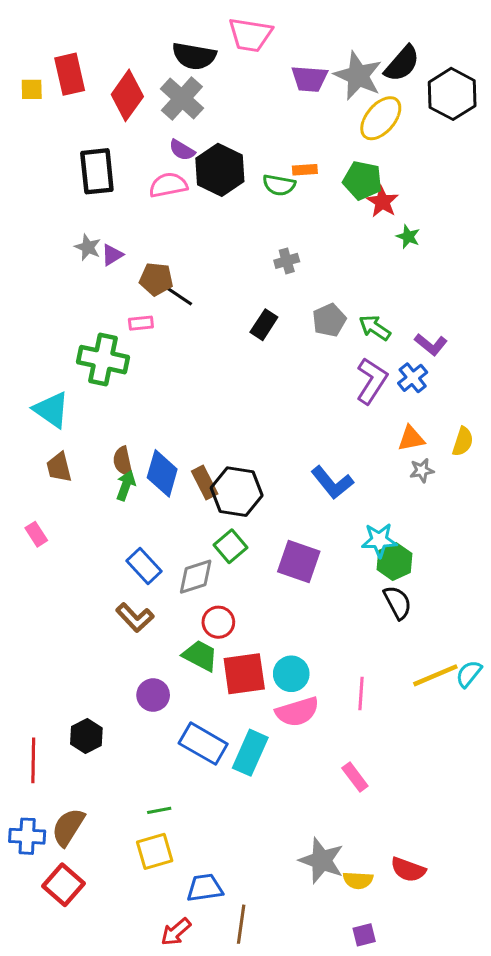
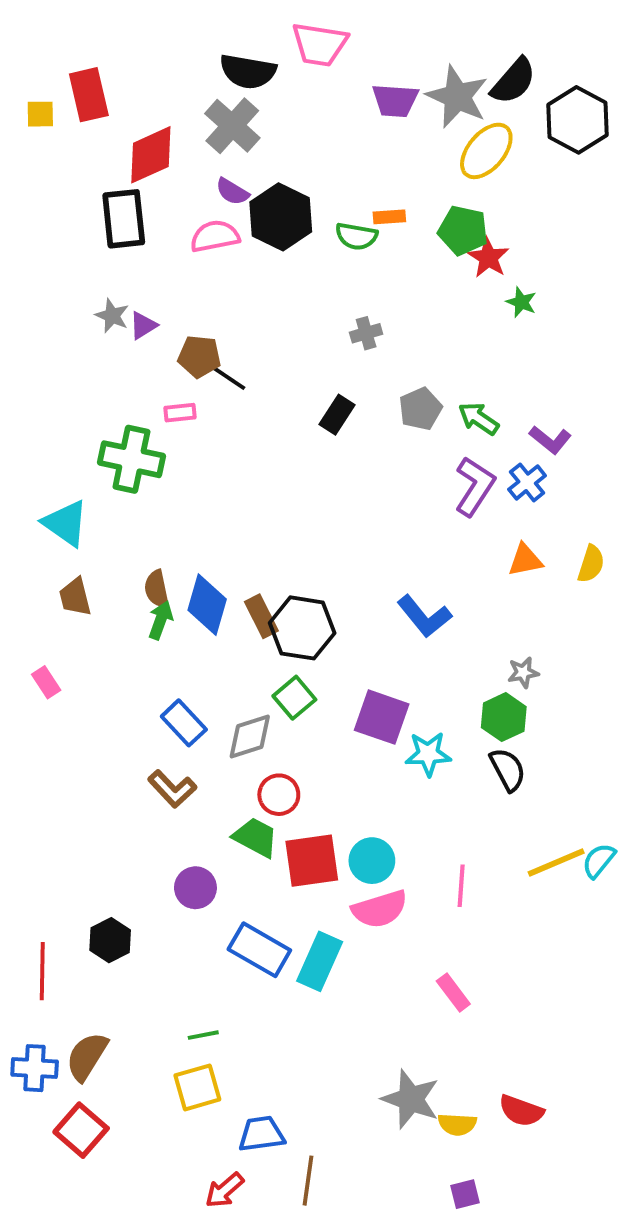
red diamond: (127, 95) -> (151, 155), moved, turned 30
gray star: (422, 470) -> (523, 673), moved
cyan star: (379, 540) -> (428, 754), moved

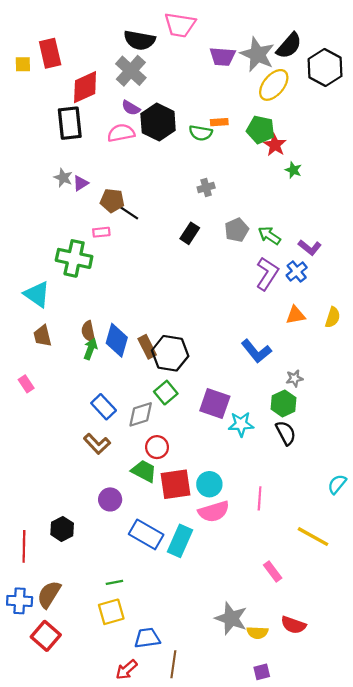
blue L-shape: (424, 616) -> (256, 351), moved
yellow line: (556, 863) -> (313, 537), moved, turned 52
pink rectangle: (453, 992) -> (273, 571), moved

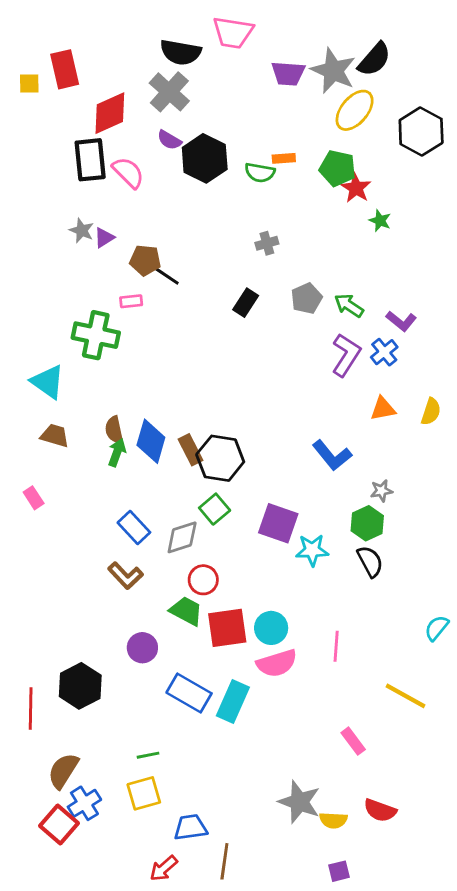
black hexagon: (325, 67) -> (421, 131), moved
pink semicircle: (121, 133) -> (128, 173), moved, turned 56
brown trapezoid: (42, 336) -> (55, 436), turned 120
black hexagon: (62, 529) -> (80, 686), size x1.4
blue cross: (20, 601) -> (84, 803), moved, turned -35

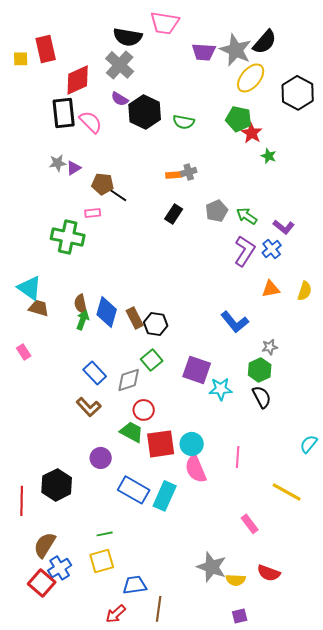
orange rectangle: (284, 158) -> (174, 175), moved
gray star: (82, 230) -> (58, 163), turned -30
cyan triangle: (48, 382) -> (30, 288), moved
black hexagon: (220, 458) -> (156, 324), size x0.7
pink semicircle: (277, 663) -> (196, 469), turned 84

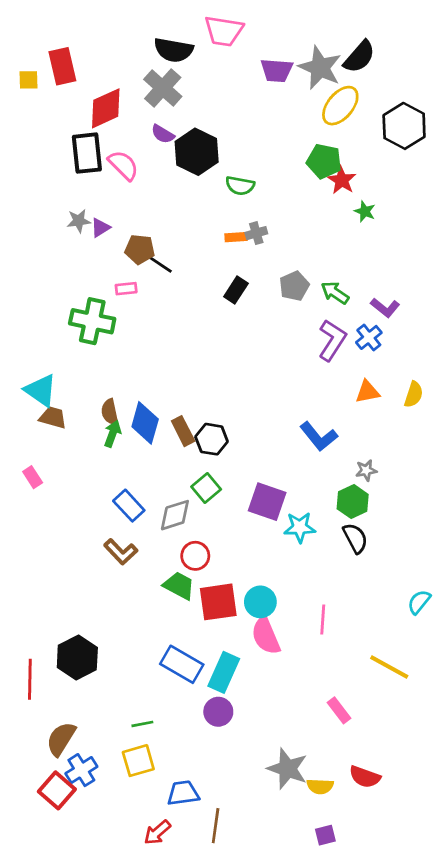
green semicircle: (184, 122) -> (240, 186), moved
purple circle: (101, 458) -> (218, 712), moved

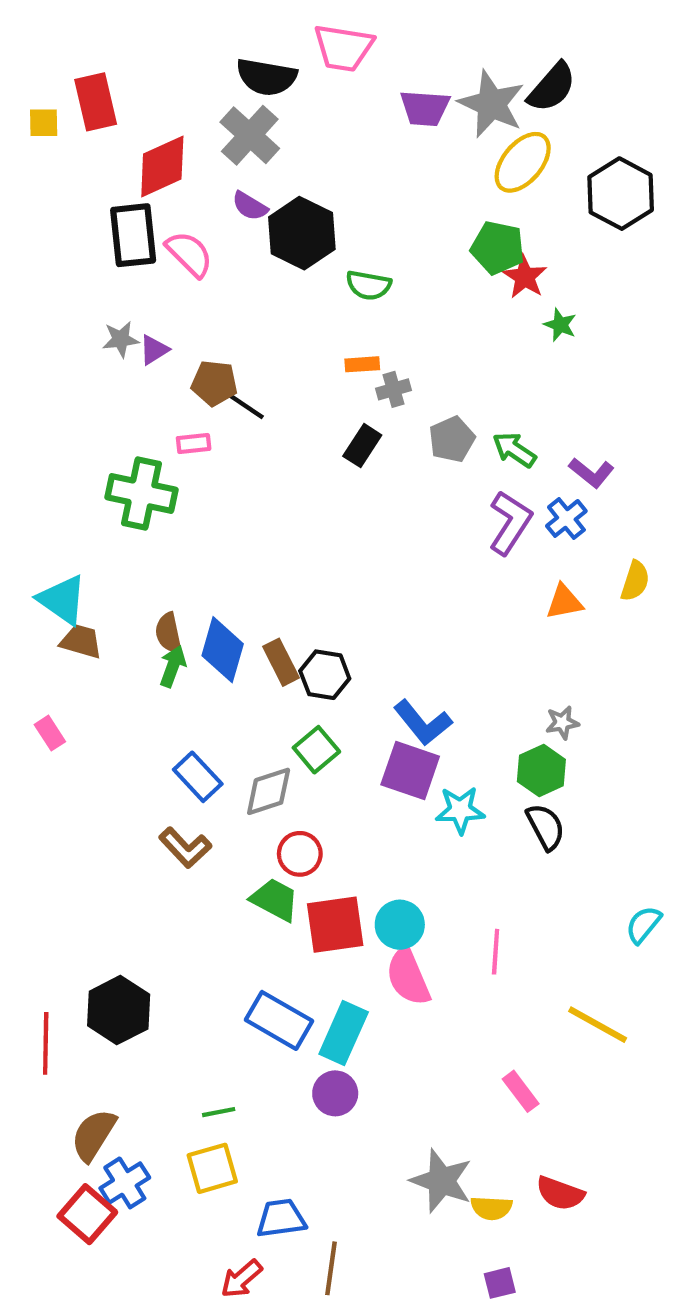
gray cross: (256, 233) -> (394, 389), moved
yellow semicircle: (414, 394) -> (635, 581), moved
blue L-shape: (319, 436) -> (423, 723), moved

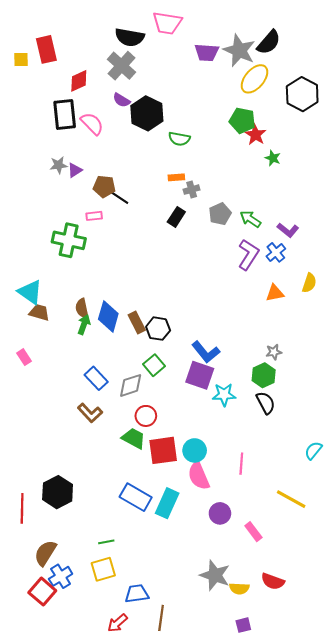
red diamond: (162, 166) -> (79, 81), size x0.7
purple circle: (335, 1093) -> (220, 513), moved

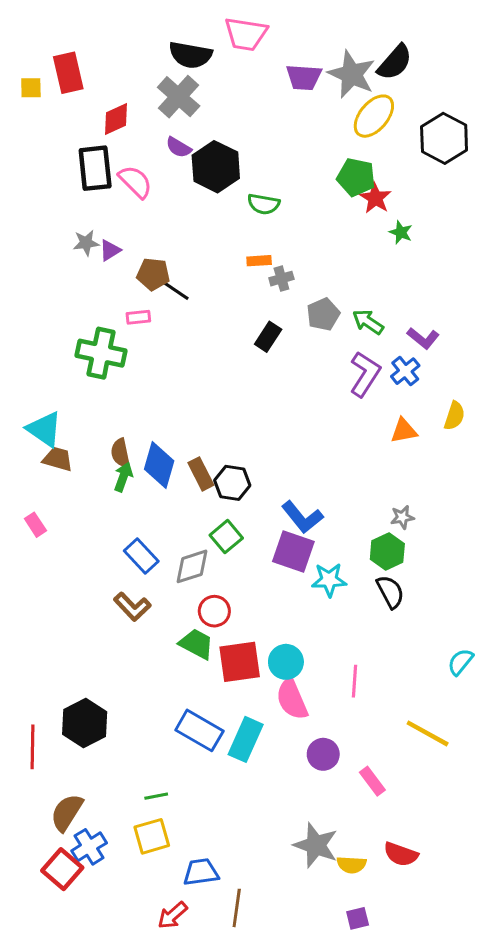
black rectangle: (176, 217) -> (268, 337), moved

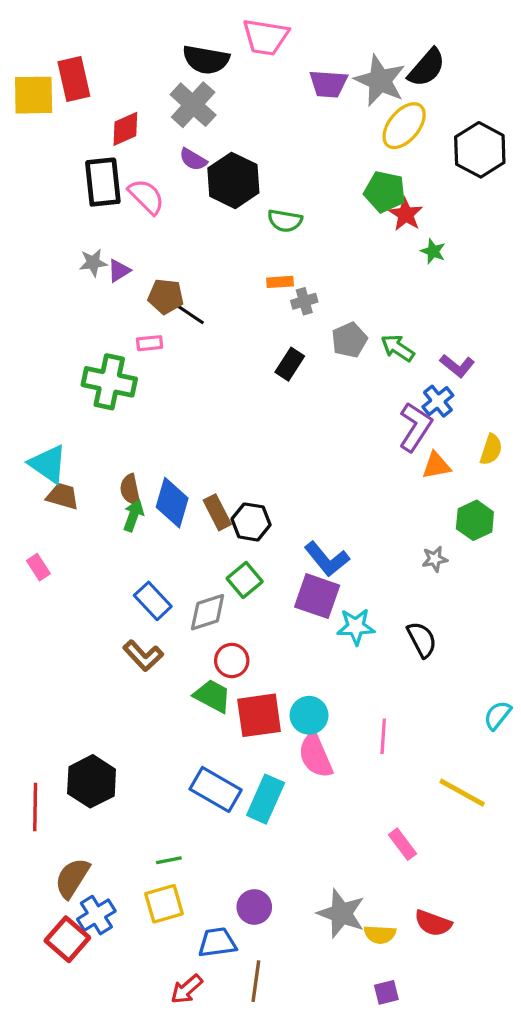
yellow square: (31, 88) -> (34, 95), size x1.8
purple L-shape: (365, 374) -> (415, 427), moved
green hexagon: (387, 551) -> (475, 520), moved
purple circle: (323, 754) -> (254, 907), moved

